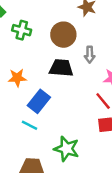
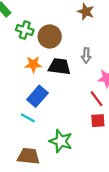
brown circle: (63, 35) -> (50, 36), moved
orange star: (17, 78) -> (33, 64), moved

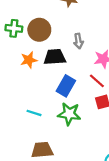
blue rectangle: (37, 96) -> (66, 86), moved
green star: (61, 141) -> (69, 114), moved

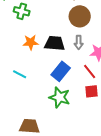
brown circle: (39, 30) -> (80, 16), moved
gray arrow: (78, 41) -> (79, 42), moved
cyan line: (34, 113) -> (20, 74), moved

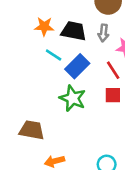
cyan line: (20, 74) -> (54, 55), moved

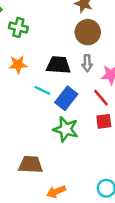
orange star: (44, 27) -> (18, 65), moved

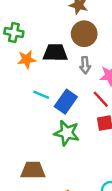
orange star: (18, 65) -> (27, 59), moved
black trapezoid: (59, 65) -> (55, 53), moved

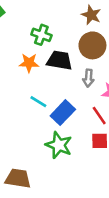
green cross: (14, 32) -> (41, 35), moved

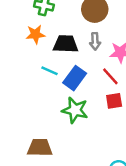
black trapezoid: (60, 60) -> (66, 44), moved

